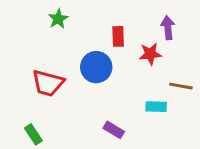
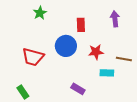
red star: (150, 54) -> (96, 52), moved

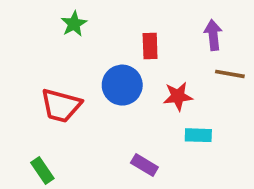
brown line: (124, 59) -> (230, 74), moved

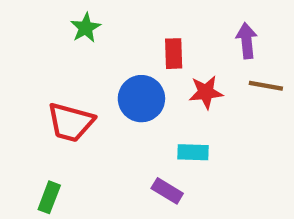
red star: (178, 96) -> (206, 92), moved
cyan rectangle: (198, 135) -> (193, 152), moved
green rectangle: (42, 170) -> (49, 197), turned 55

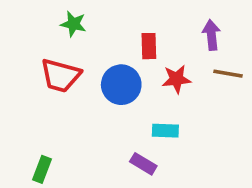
green star: (86, 28) -> (73, 24), turned -30
red trapezoid: (71, 122) -> (60, 75), moved

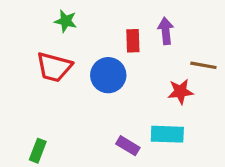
purple arrow: (211, 35) -> (166, 31), moved
red star: (176, 79) -> (180, 92), moved
cyan rectangle: (165, 131) -> (167, 134), moved, size x1.4

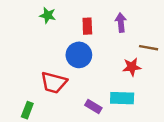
red rectangle: (133, 41) -> (87, 26), moved
red trapezoid: (54, 67) -> (54, 83), moved

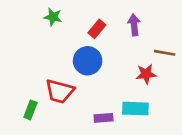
red rectangle: (87, 26) -> (97, 29), turned 42
purple rectangle: (93, 107) -> (104, 118), turned -35
green rectangle: (27, 110) -> (30, 110), moved

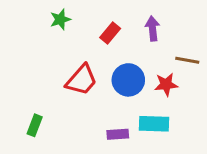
green star: (53, 17) -> (60, 19), turned -30
blue circle: (88, 61) -> (128, 80), moved
red trapezoid: (60, 91) -> (81, 80), moved, turned -64

